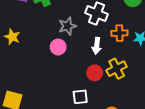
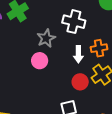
orange cross: (119, 33) -> (99, 48), moved

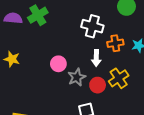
gray star: (46, 38) -> (77, 77), moved
orange cross: (99, 48) -> (115, 43), moved

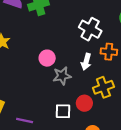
red circle: (98, 85) -> (84, 103), moved

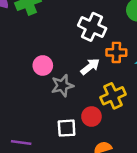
white arrow: (86, 62) -> (90, 67), turned -140

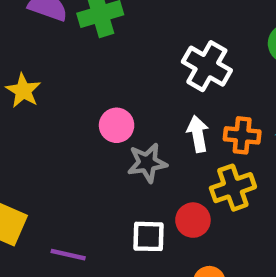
orange cross: (116, 52) -> (242, 135), moved
white arrow: (90, 67) -> (198, 134), turned -66

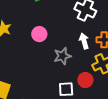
pink circle: (117, 125) -> (39, 34), moved

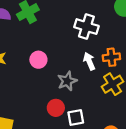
red circle: (85, 80) -> (56, 108), moved

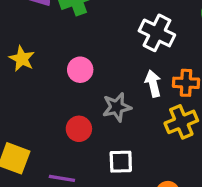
red circle: (56, 108) -> (79, 129), moved

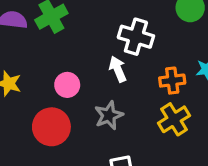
white arrow: (153, 84) -> (118, 69), moved
red circle: (79, 129) -> (51, 127), moved, size x1.5

